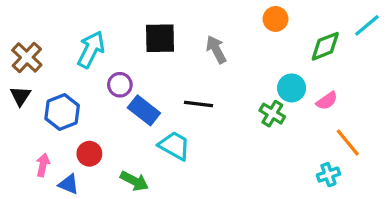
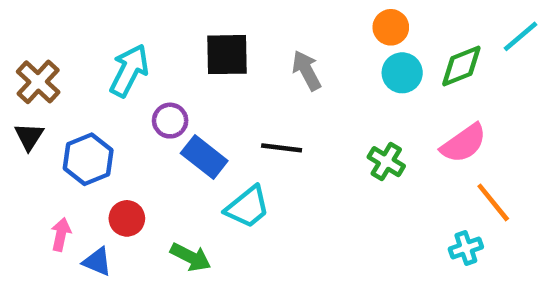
cyan circle: (292, 88) -> (402, 73), moved
pink semicircle: (327, 101) -> (464, 143), size x1.5
cyan trapezoid: (174, 146) -> (247, 207), turned 112

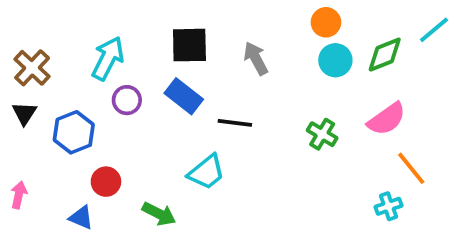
purple circle: (170, 121) -> (127, 100), moved
blue rectangle: (204, 157) -> (184, 96), moved
pink arrow: (61, 234) -> (19, 195), moved

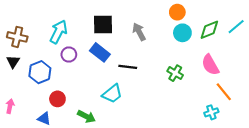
cyan line: (434, 30) -> (236, 27), moved
brown cross: (32, 68) -> (17, 37), turned -30
pink semicircle: (387, 119) -> (210, 65), turned 95

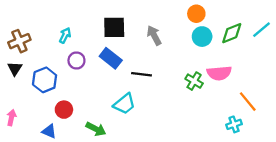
cyan arrow: (59, 32) -> (65, 35), size x0.6
brown cross: (17, 37) -> (19, 41), turned -36
pink semicircle: (210, 65) -> (219, 73), moved, turned -65

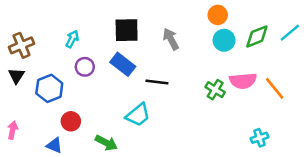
orange line: (248, 102) -> (275, 88), moved

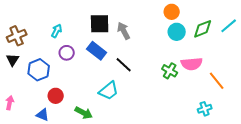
gray arrow: (171, 39) -> (124, 31), moved
black line: (157, 82) -> (124, 65), turned 36
orange line: (275, 88) -> (217, 81), moved

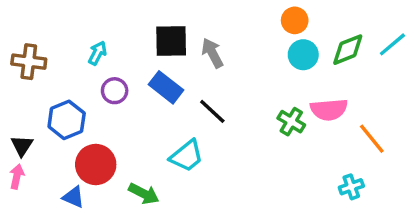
brown cross: (17, 36) -> (29, 62), turned 30
black triangle: (13, 60) -> (22, 146), moved
red circle: (56, 96) -> (96, 164), size x1.5

